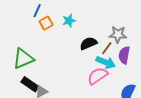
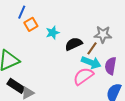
cyan star: (69, 21) -> (53, 33), moved
purple semicircle: (124, 55) -> (111, 66), moved

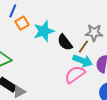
cyan star: (53, 33) -> (44, 31), size x1.5
black semicircle: (74, 44) -> (65, 42), turned -102

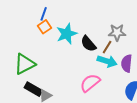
blue line: (13, 11) -> (44, 14), moved
pink semicircle: (75, 75) -> (90, 83), moved

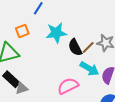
orange square: (44, 27) -> (22, 31), moved
brown line: (107, 47) -> (88, 47), moved

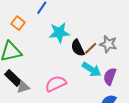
orange square: (22, 31) -> (18, 23), moved, turned -32
pink semicircle: (68, 86) -> (56, 84), moved

